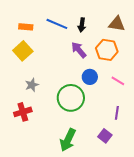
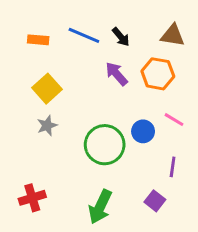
black arrow: (82, 25) -> (121, 37), turned -48
yellow square: (23, 51) -> (47, 89), moved
blue circle: (90, 77) -> (143, 131), moved
red cross: (23, 112) -> (32, 198), moved

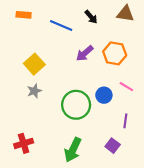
brown triangle: (173, 35) -> (125, 14), moved
black arrow: (121, 37) -> (91, 17), moved
orange rectangle: (38, 40) -> (24, 15), moved
purple arrow: (116, 74) -> (85, 53), turned -90

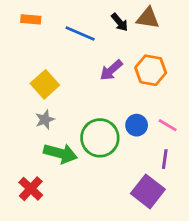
brown triangle: (125, 14) -> (148, 18), moved
pink line: (126, 87) -> (168, 125), moved
red cross: (24, 143) -> (31, 189), turned -30
purple square: (113, 146) -> (148, 191), size x1.6
green arrow: (73, 150) -> (60, 153), moved, turned -100

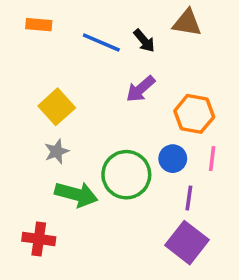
black arrow: (120, 22) -> (144, 41), moved
orange hexagon: (151, 70) -> (194, 114), moved
pink line: (168, 125) -> (212, 159), turned 66
purple line: (165, 159) -> (189, 198), moved
red cross: (31, 189) -> (39, 239), turned -35

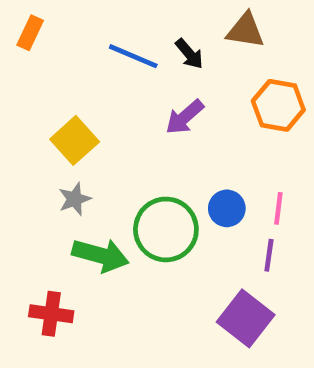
orange rectangle: (39, 25) -> (30, 33), moved, turned -70
orange hexagon: (194, 114) -> (278, 105), moved
purple line: (189, 198) -> (269, 255), moved

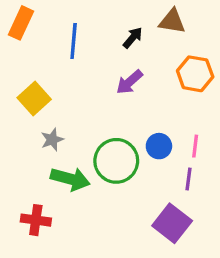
orange rectangle: (30, 33) -> (21, 23), size x1.4
black arrow: (189, 54) -> (133, 38), turned -100
blue line: (133, 56) -> (74, 41), moved, turned 72
yellow square: (75, 140) -> (34, 98), moved

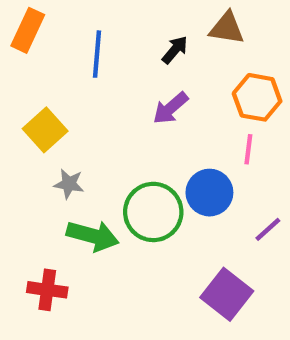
gray star: (52, 140) -> (69, 184), turned 30
blue circle: (159, 146) -> (209, 193), size x1.4
pink line: (195, 146) -> (248, 149), moved
purple line: (189, 179) -> (268, 229), moved, turned 40

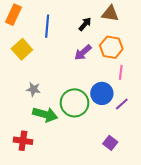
orange hexagon: (257, 97) -> (111, 47), moved
yellow square: (45, 130) -> (22, 49), moved
purple line: (268, 229) -> (122, 104), moved
purple square: (227, 294) -> (110, 143), size x0.6

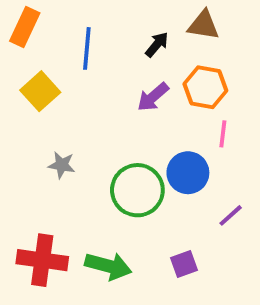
purple line: (122, 104) -> (231, 215), moved
green arrow: (45, 114) -> (108, 266), moved
red cross: (23, 141) -> (42, 260), size x1.4
purple square: (110, 143) -> (184, 264), moved, turned 32

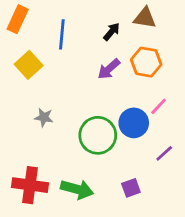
pink line: (223, 134) -> (159, 106), moved, turned 36

